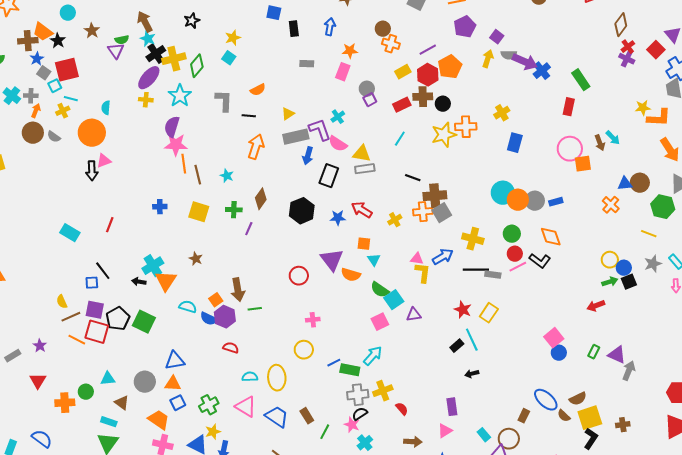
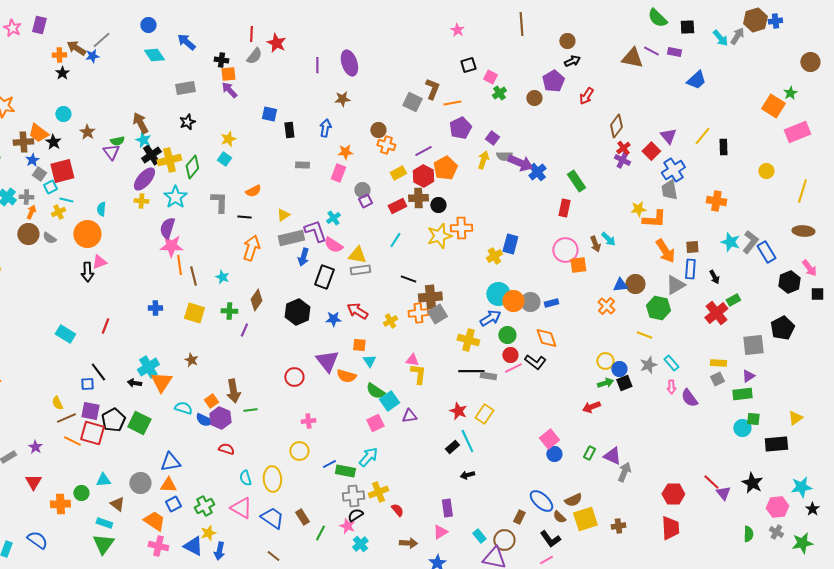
yellow cross: (502, 113) -> (494, 256), moved
blue arrow: (443, 257) -> (490, 318), moved
cyan semicircle: (250, 377) -> (245, 478), turned -105
black L-shape: (591, 439) -> (550, 539), moved, turned 110

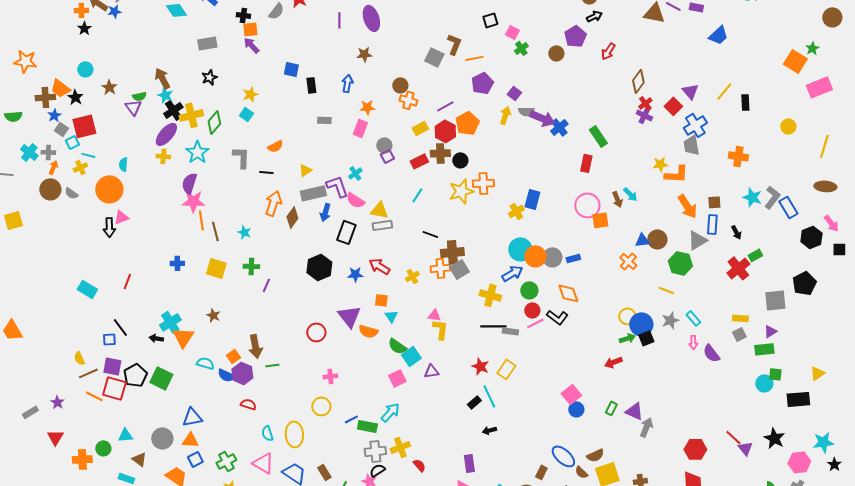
brown diamond: (256, 300) -> (292, 217), moved
blue circle: (619, 369) -> (641, 324), size x1.5

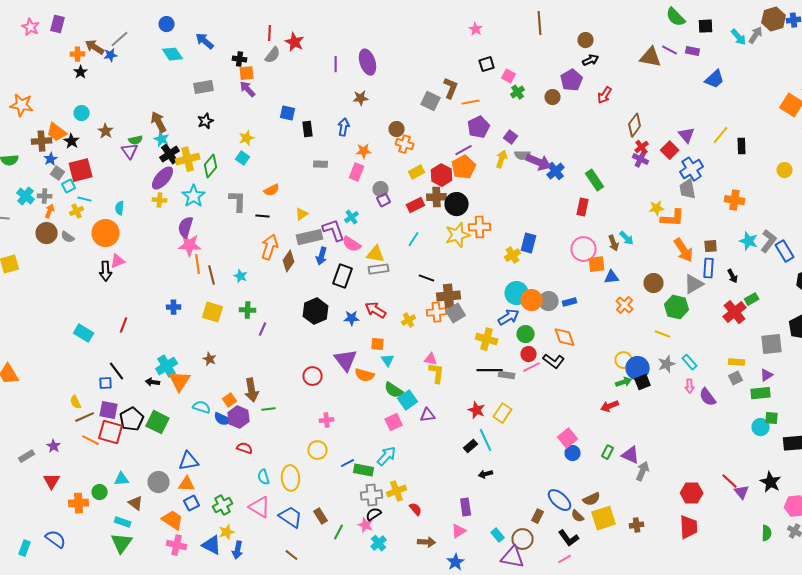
purple line: (445, 106) -> (464, 150), moved
black circle: (460, 160) -> (457, 204), size x1.5
blue triangle: (642, 240) -> (612, 277), moved

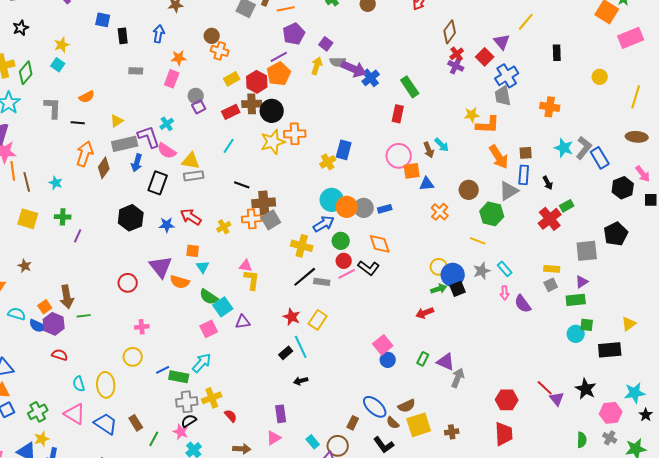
yellow line: (721, 135) -> (526, 22), moved
black line: (490, 370) -> (305, 277), turned -40

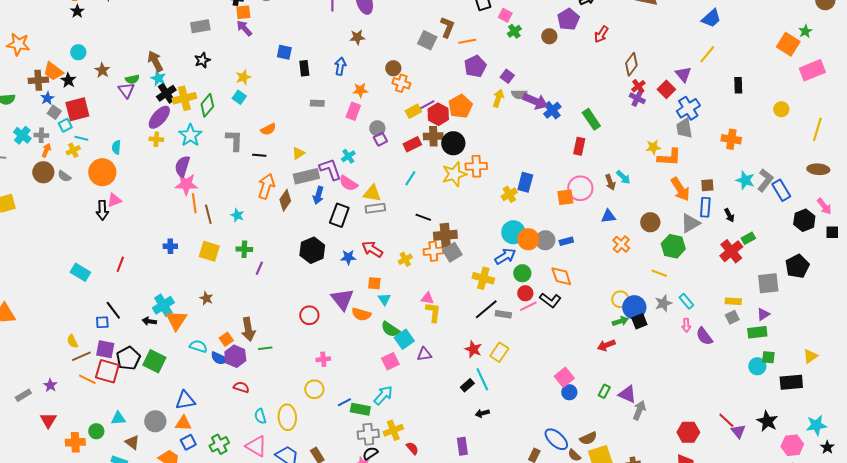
purple line: (279, 57) -> (426, 105), moved
orange square: (412, 171) -> (565, 197), moved

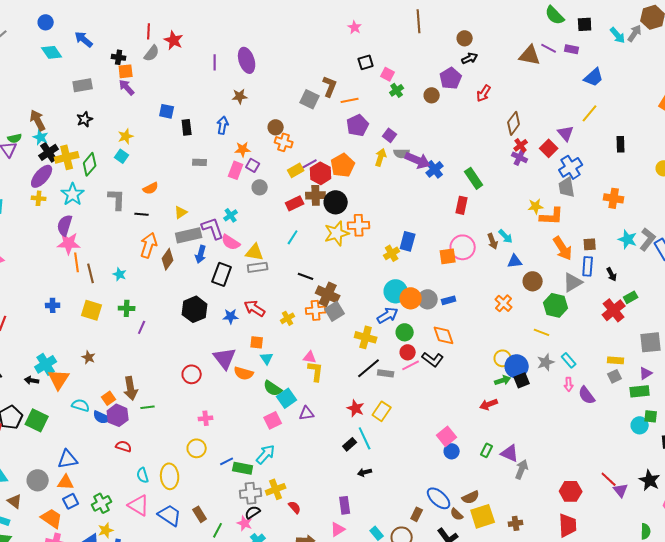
purple square: (380, 139) -> (253, 165), moved, turned -32
blue triangle: (608, 216) -> (515, 261), moved
brown cross: (445, 235) -> (328, 294), turned 30

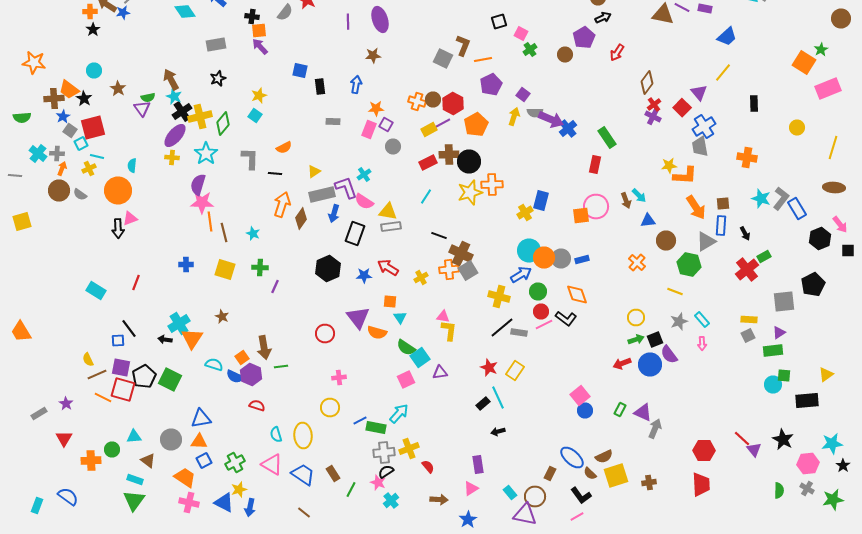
brown circle: (276, 127) -> (433, 100), moved
red hexagon: (321, 173) -> (453, 104), moved
blue circle: (517, 366) -> (650, 364), moved
purple semicircle: (587, 395) -> (669, 354), moved

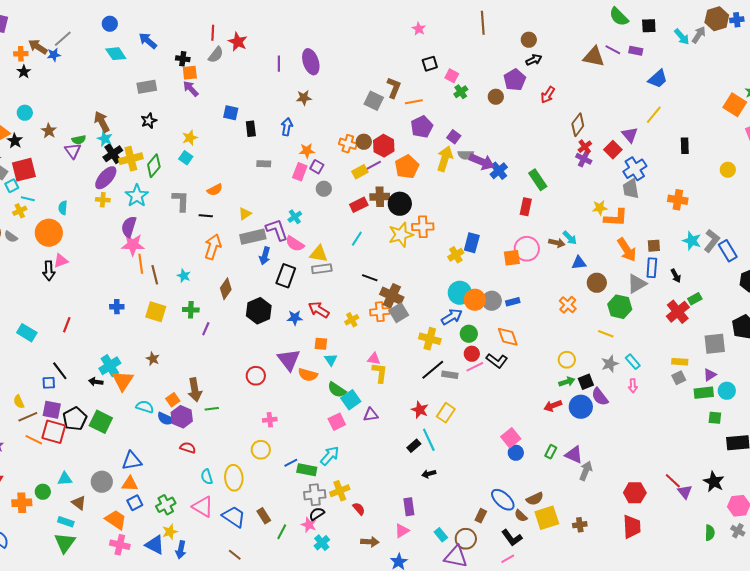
yellow arrow: (514, 116) -> (445, 159), size x1.4
brown arrow: (626, 200) -> (557, 243), turned -56
brown diamond: (301, 218) -> (226, 289), moved
cyan circle: (773, 384) -> (727, 391), moved

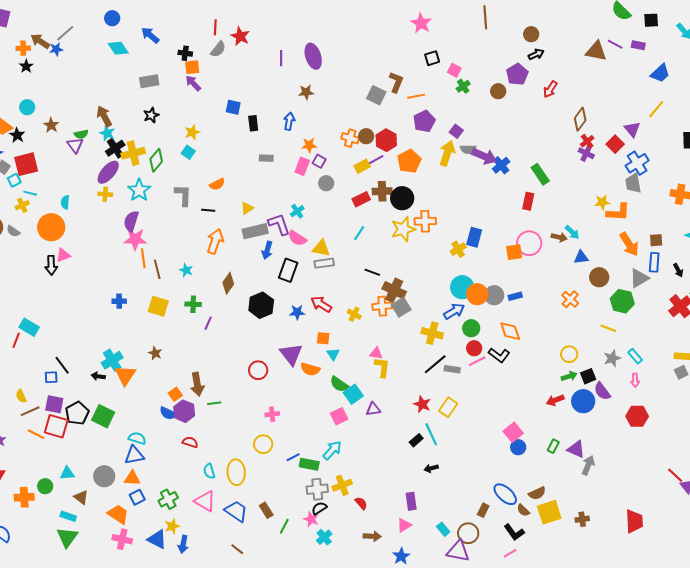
pink star: (419, 29) -> (421, 23), size x1.5
yellow cross: (352, 320) -> (354, 314), turned -32
red line: (67, 325) -> (16, 340), moved
cyan semicircle: (145, 407) -> (137, 438), moved
red hexagon: (635, 493) -> (637, 416), moved

